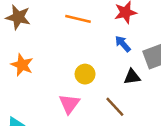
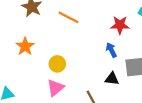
orange line: (78, 19) -> (68, 17), moved
yellow circle: (85, 74) -> (57, 64), moved

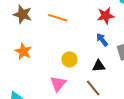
yellow circle: (57, 64) -> (70, 59), moved
black triangle: (112, 79) -> (99, 66), moved

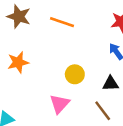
orange star: (23, 51) -> (18, 62), turned 30

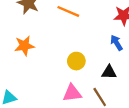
pink triangle: (59, 104) -> (72, 93), moved, turned 36

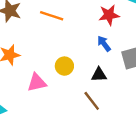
pink triangle: (72, 93) -> (37, 83), moved

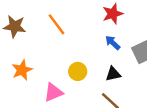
orange line: (52, 16) -> (57, 24), turned 45

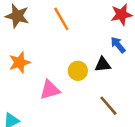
black triangle: (113, 74) -> (103, 64), moved

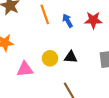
blue arrow: (118, 45) -> (68, 21), moved

